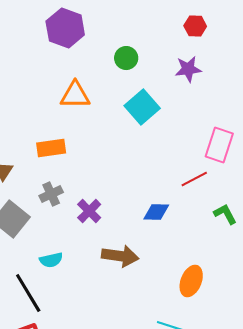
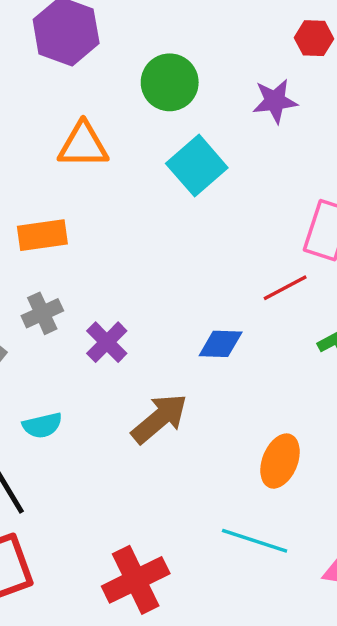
red hexagon: (195, 26) -> (314, 38), moved
green circle: (126, 58) -> (170, 82), size x1.4
brown arrow: (120, 256) -> (159, 419), turned -48

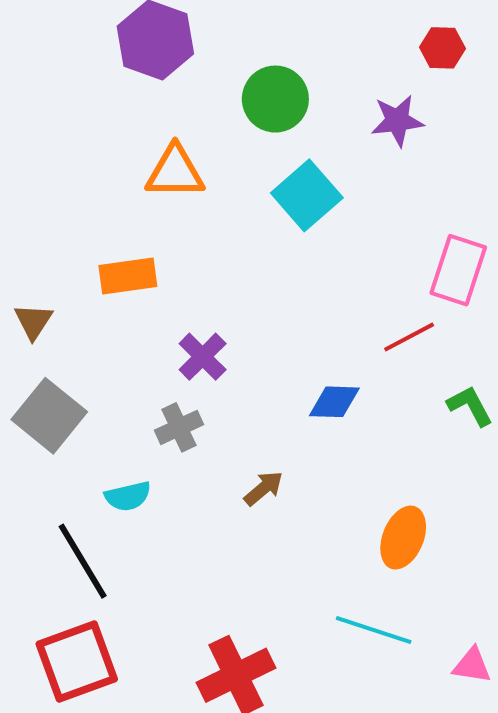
gray cross: (42, 313) -> (179, 427), moved
purple cross: (107, 342) -> (203, 357), moved
brown arrow: (159, 419) -> (264, 488), size x0.6

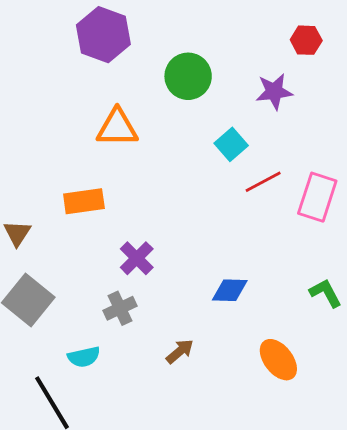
cyan square: (307, 195) -> (231, 144), moved, size x0.7
red line: (409, 337) -> (263, 182), moved
orange ellipse: (403, 538) -> (278, 360), moved, turned -60

